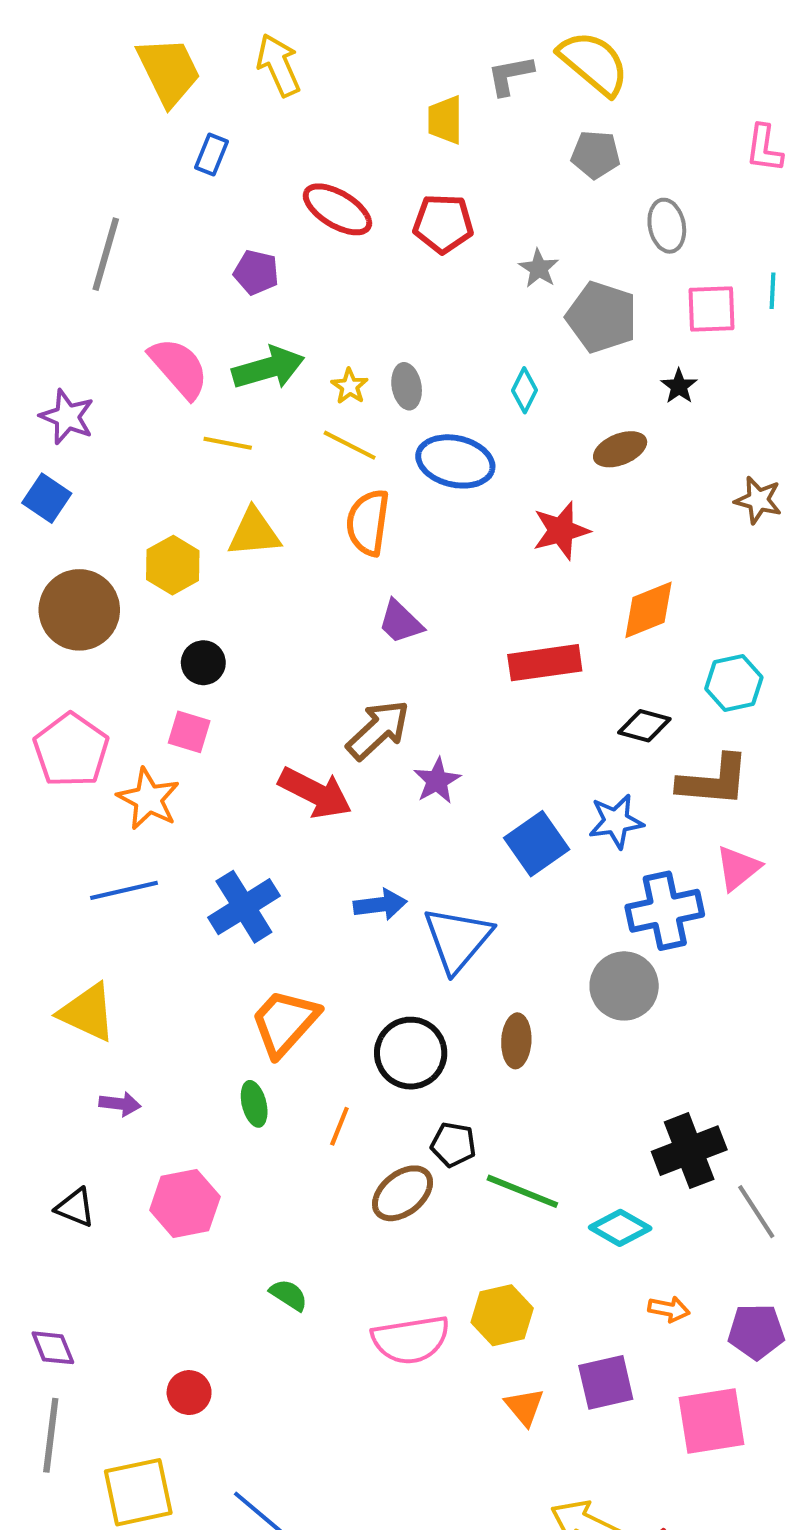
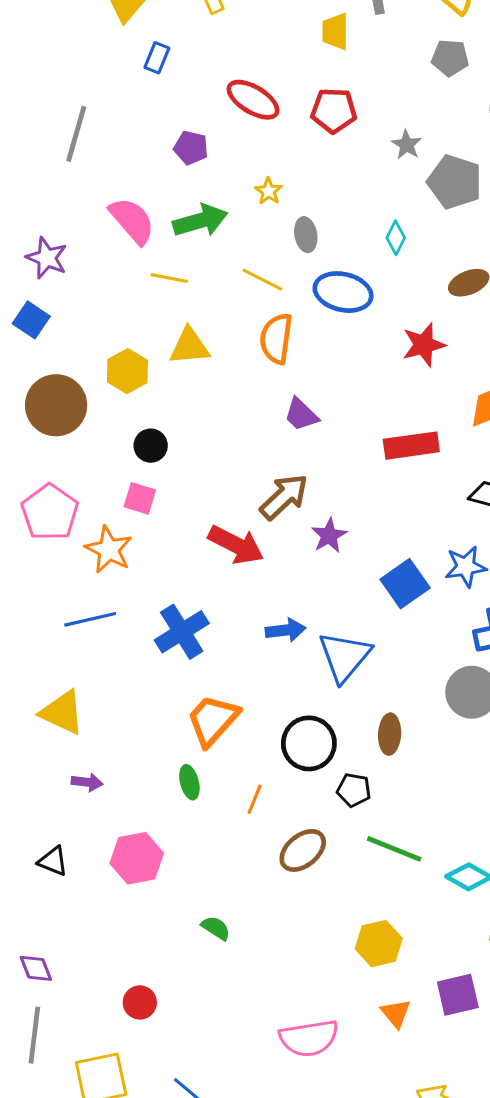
yellow star: (350, 386) -> (269, 191), moved
black pentagon: (453, 1145) -> (354, 790), moved
pink semicircle: (411, 1340) -> (309, 1038), moved

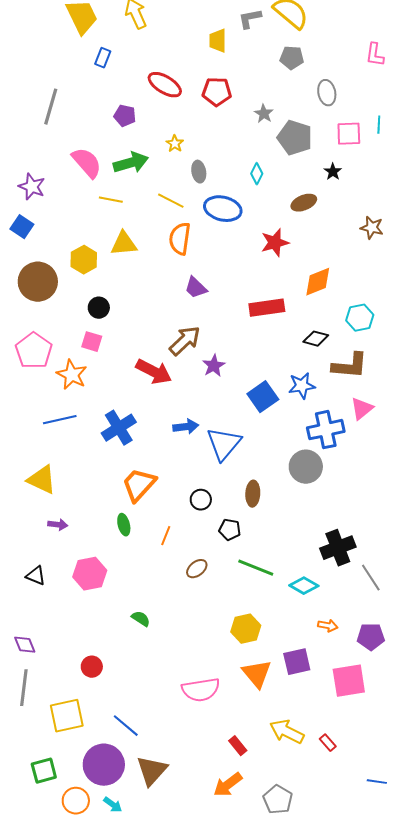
black circle: (309, 743) -> (201, 500), size x0.6
brown ellipse: (303, 850) -> (197, 569), size x0.7
orange triangle: (396, 1013) -> (257, 674), size x1.5

